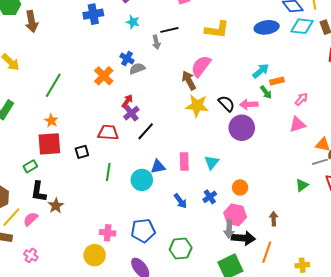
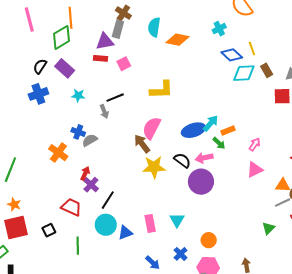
blue ellipse: (267, 27) -> (193, 130), moved
red trapezoid: (108, 133) -> (71, 207), turned 30
cyan circle: (142, 180) -> (106, 225), moved

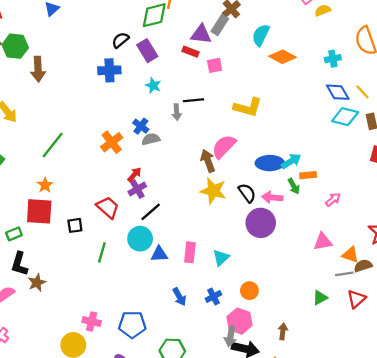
yellow line: (252, 49) -> (362, 92), turned -40
pink triangle: (255, 170) -> (323, 242), moved

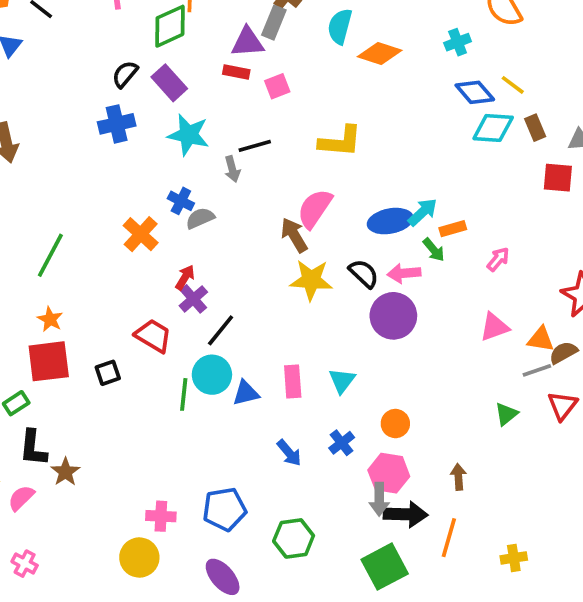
cyan star: (153, 85) -> (188, 135), size x1.6
green line: (102, 252) -> (184, 394), moved

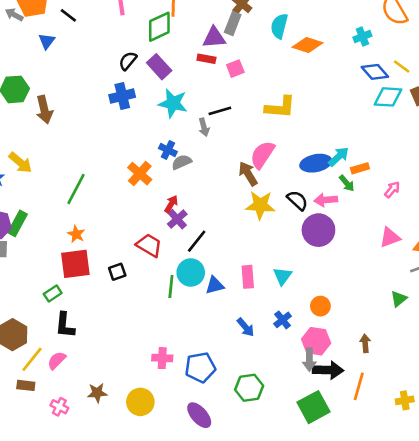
brown star: (65, 472) -> (97, 393), moved, turned 30
pink cross: (161, 516) -> (162, 358), moved

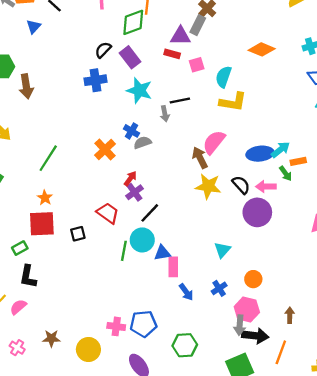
cyan semicircle: (279, 26) -> (224, 77), moved
pink rectangle: (248, 277) -> (173, 267), moved
pink cross: (162, 358) -> (116, 326), moved

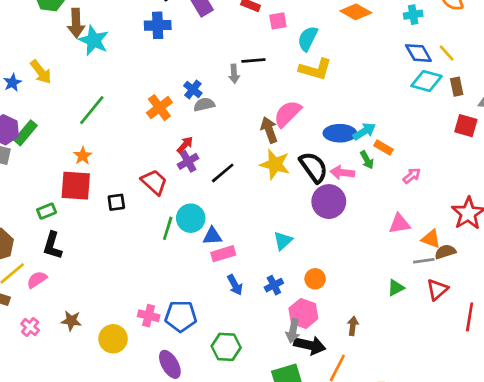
cyan star: (139, 90) -> (94, 40), moved
orange rectangle: (298, 161) -> (383, 147), turned 35
black semicircle: (241, 185) -> (314, 167), size x1.4
black line: (150, 213) -> (223, 173), moved
pink rectangle: (173, 267) -> (223, 254), turned 66

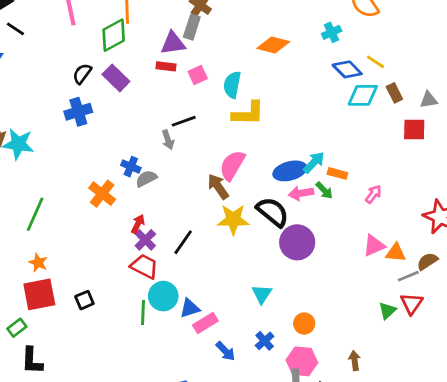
pink arrow: (342, 173) -> (301, 193), moved
red trapezoid: (154, 182) -> (144, 266), moved
orange triangle: (431, 239) -> (396, 253), moved
red triangle: (437, 290) -> (412, 304), moved

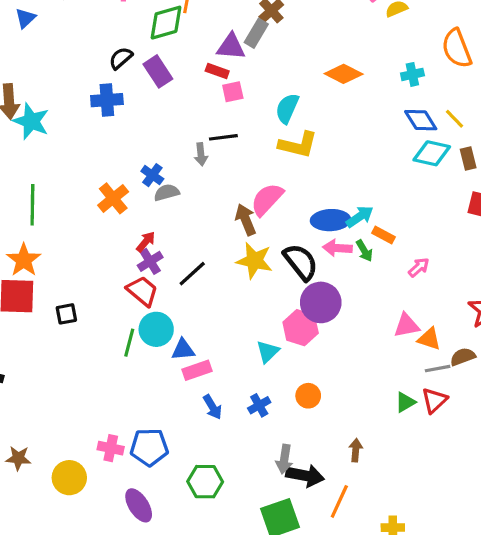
pink square: (198, 75) -> (233, 92), moved
green line: (35, 214) -> (32, 205), turned -36
orange star: (38, 263) -> (24, 260), size x1.5
pink hexagon: (302, 361) -> (301, 328), moved

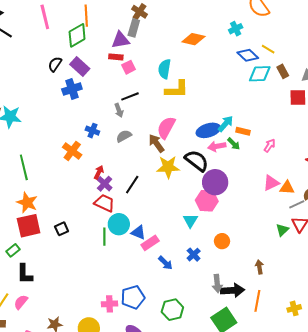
blue cross: (107, 100) -> (72, 89), moved
gray semicircle: (167, 193) -> (124, 136), moved
blue triangle: (183, 350) -> (138, 232), turned 42

